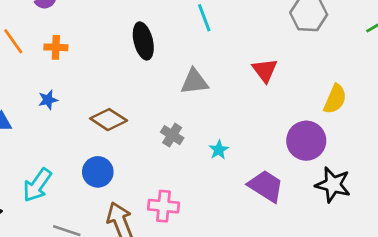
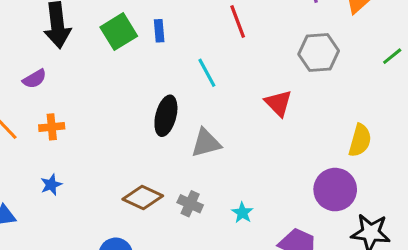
black ellipse: (143, 41) -> (166, 116), moved, turned 36
red triangle: (265, 70) -> (278, 103), moved
brown diamond: (109, 120) -> (143, 197), moved

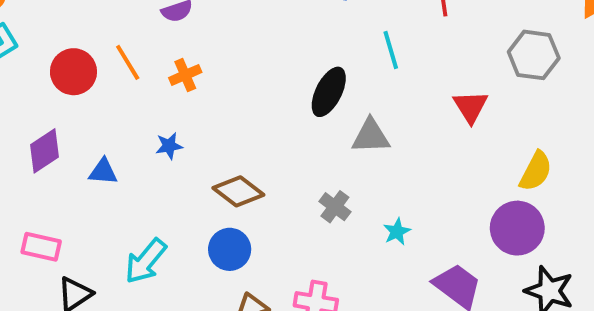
orange cross: (52, 127) -> (185, 75), turned -30
yellow semicircle: (360, 140) -> (536, 171), moved
brown diamond: (143, 197) -> (238, 191), moved

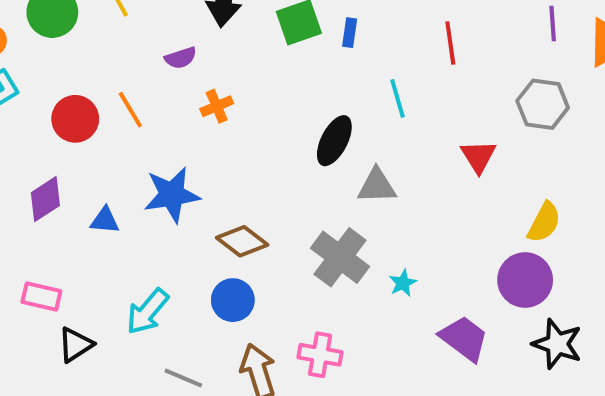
orange cross: (185, 75) -> (217, 106), moved
blue star: (169, 146) -> (172, 195), size x2.0
gray cross: (335, 207) -> (340, 257), size x1.8

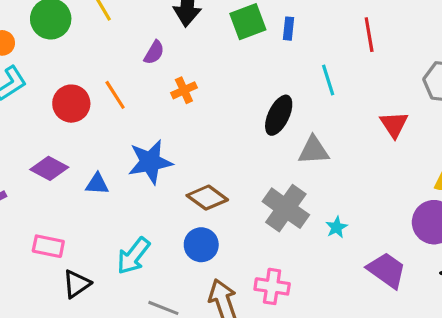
purple semicircle: (181, 58) -> (154, 52), turned -40
purple diamond: (45, 199) -> (49, 168), turned 63

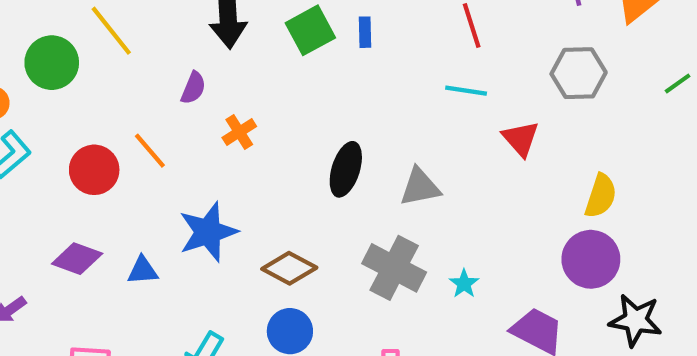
cyan line: (328, 80) -> (466, 91), moved, turned -56
black ellipse: (279, 115) -> (346, 169), moved

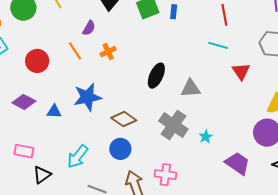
orange line: (150, 151) -> (75, 51), moved

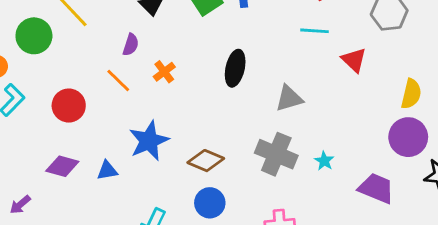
black ellipse: (156, 76) -> (235, 68), moved

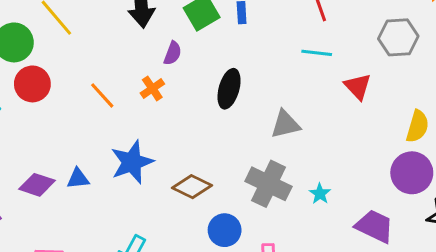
purple semicircle: (131, 45) -> (173, 53), moved
red circle: (69, 106) -> (32, 84), moved
blue triangle: (107, 170) -> (78, 179), moved
blue circle: (210, 203) -> (225, 230), moved

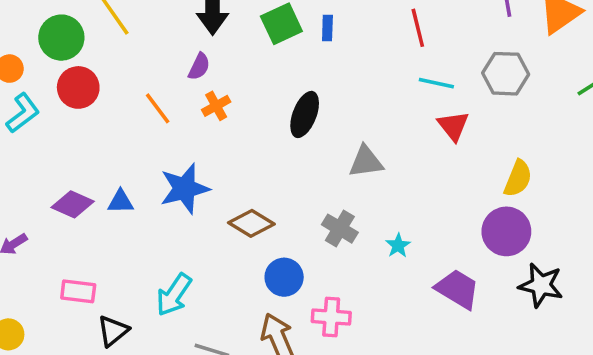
purple semicircle: (173, 53) -> (199, 67), moved
cyan line: (317, 53) -> (436, 83), moved
gray cross: (269, 184) -> (340, 229), size x0.7

